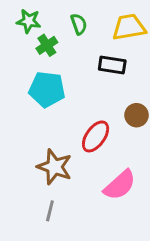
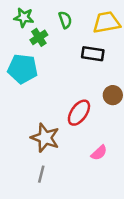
cyan pentagon: (47, 89) -> (23, 69), moved
pink semicircle: (120, 185) -> (99, 153), size x0.6

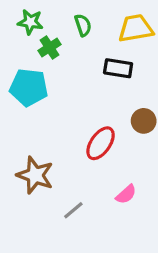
brown star: (45, 138) -> (35, 175), moved
gray line: (41, 174) -> (73, 210), moved, turned 36

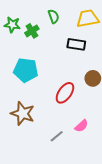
green star: (30, 22) -> (12, 25), moved
cyan pentagon: (29, 87) -> (26, 70), moved
gray line: (73, 210) -> (57, 136), moved

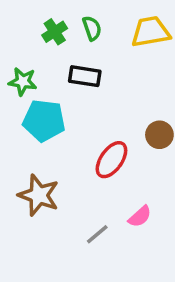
green star: (12, 25) -> (23, 82), moved
green cross: (32, 31) -> (55, 32), moved
black rectangle: (76, 44) -> (85, 76), moved

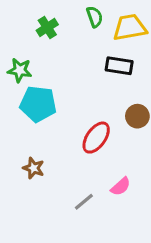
green semicircle: (92, 28) -> (95, 17), moved
black rectangle: (85, 76) -> (119, 66), moved
brown star: (39, 195) -> (33, 168), size x0.6

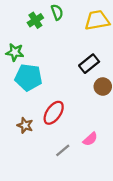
green semicircle: (95, 17) -> (57, 12), moved
black rectangle: (119, 66) -> (89, 64), moved, turned -48
red ellipse: (96, 138) -> (54, 113), moved

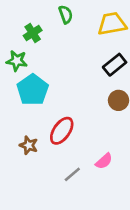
green cross: (35, 20) -> (33, 33), moved
black rectangle: (89, 64) -> (115, 65), moved
cyan pentagon: (29, 77) -> (33, 90), turned 30

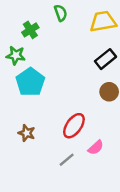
red ellipse: (62, 131) -> (74, 126), moved

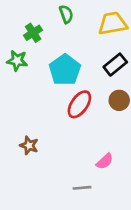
cyan pentagon: (30, 82) -> (65, 70), moved
red ellipse: (74, 126) -> (79, 104), moved
gray line: (67, 160) -> (82, 188), moved, turned 35

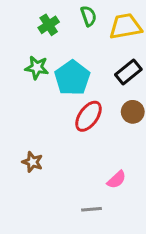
green semicircle: (66, 14) -> (88, 16), moved
green cross: (33, 33) -> (49, 25), moved
green star: (17, 61) -> (37, 68), moved

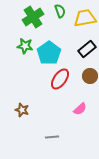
green cross: (49, 25) -> (33, 17), size x1.5
pink semicircle: (117, 180) -> (80, 109), moved
gray line: (91, 209) -> (52, 137), moved

